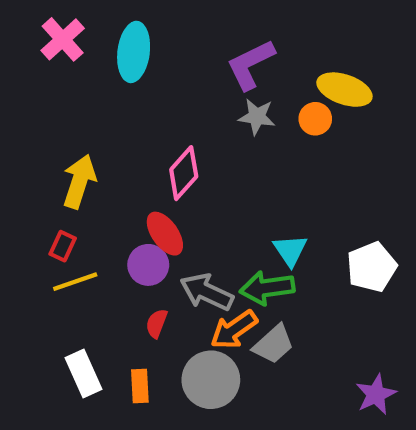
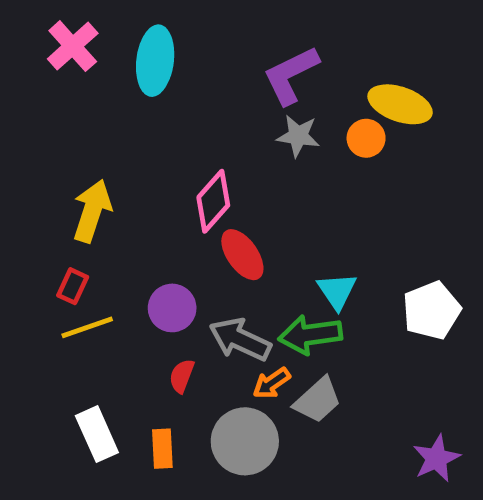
red ellipse: (165, 234) -> (242, 255), moved
orange arrow: (234, 330) -> (271, 383), size x0.7

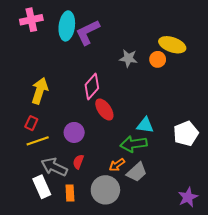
pink cross: (73, 46) -> (31, 20), turned 30
purple L-shape: (291, 75) -> (88, 32), moved
cyan triangle: (337, 291) -> (145, 125), turned -48
gray arrow: (240, 340) -> (54, 167), moved

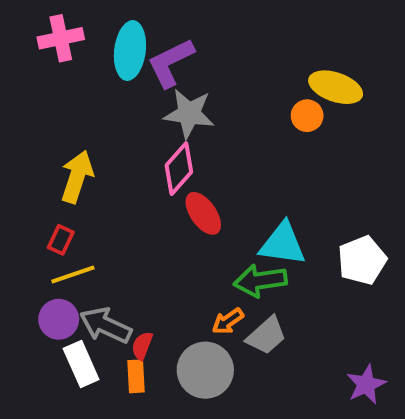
gray star: (128, 58) -> (189, 114), moved, size x1.4
cyan triangle: (145, 125) -> (283, 244), size x1.4
purple circle: (74, 132) -> (59, 319), moved
red semicircle: (78, 162) -> (142, 346), moved

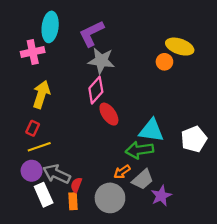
pink cross: (61, 38) -> (33, 52), moved
cyan ellipse: (130, 51) -> (50, 27), moved
purple star: (366, 384) -> (161, 196), moved

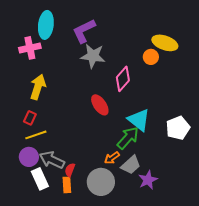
pink diamond: (96, 90) -> (123, 79), moved
cyan triangle: (151, 130) -> (139, 120), turned 30
green arrow: (139, 150) -> (128, 138), turned 140

